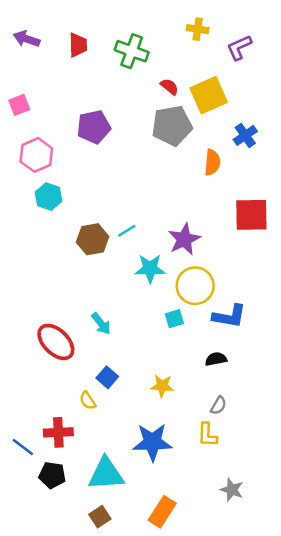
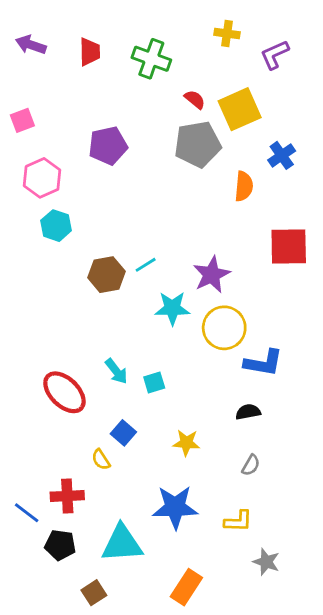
cyan square: (174, 319) -> (154, 382), moved
yellow L-shape: (207, 435) -> (238, 521), moved, turned -90
brown square: (100, 517) -> (94, 593), moved

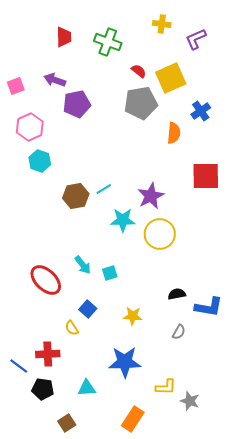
purple arrow: (31, 45) -> (55, 80), moved
blue L-shape: (263, 363) -> (209, 307), moved
yellow L-shape: (238, 521) -> (166, 387), moved
cyan triangle: (122, 544) -> (87, 388), size x0.6

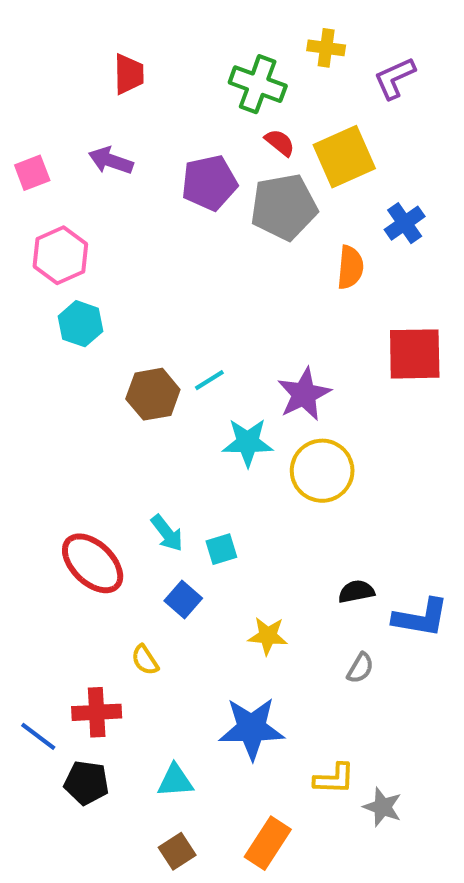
green cross: (108, 42) -> (258, 84), moved
purple pentagon: (77, 104) -> (209, 183), moved
blue square: (88, 309) -> (183, 600), moved
brown square: (67, 423) -> (177, 851), moved

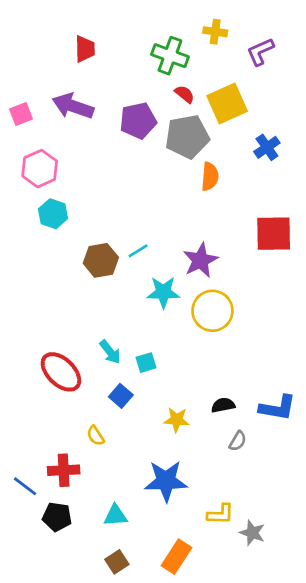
purple arrow: (111, 161) -> (73, 106), size x1.4
orange semicircle: (350, 267) -> (210, 177), moved
black semicircle: (356, 591) -> (223, 405), moved

